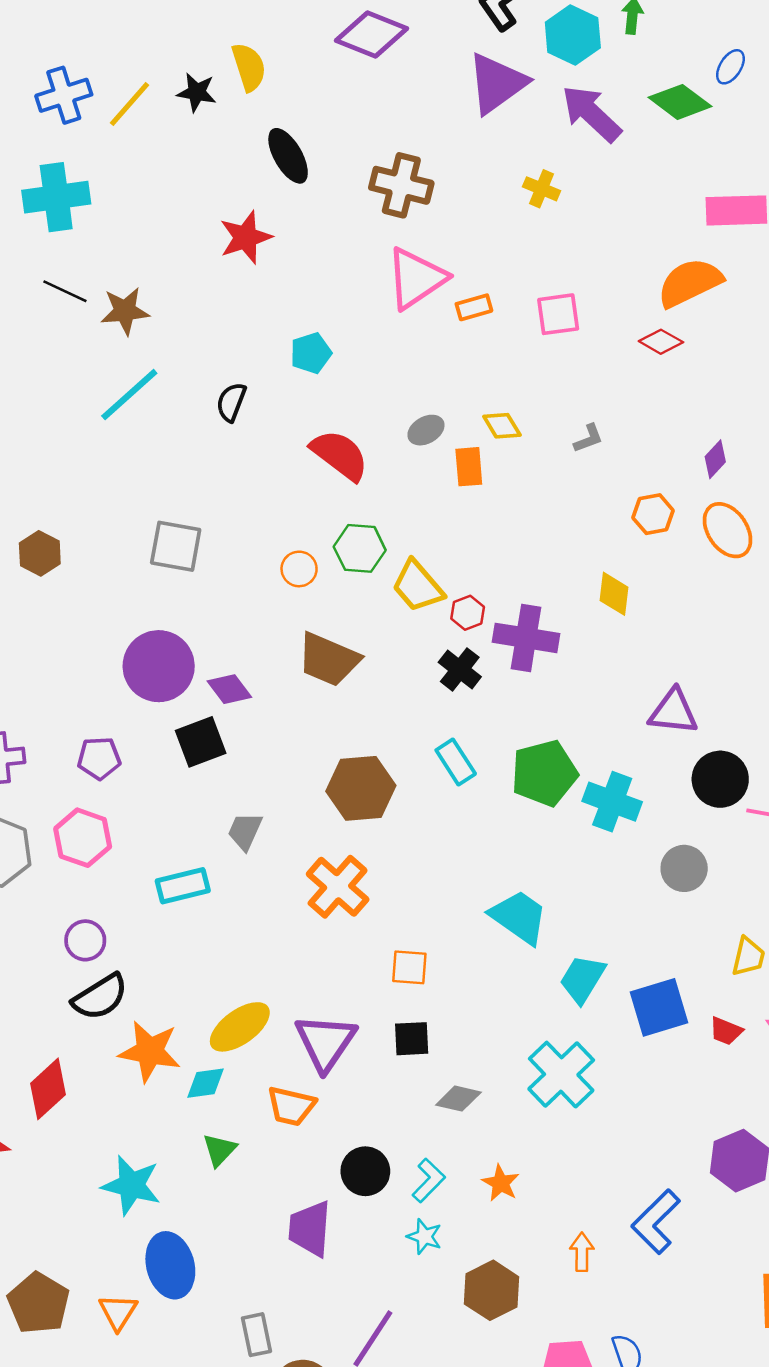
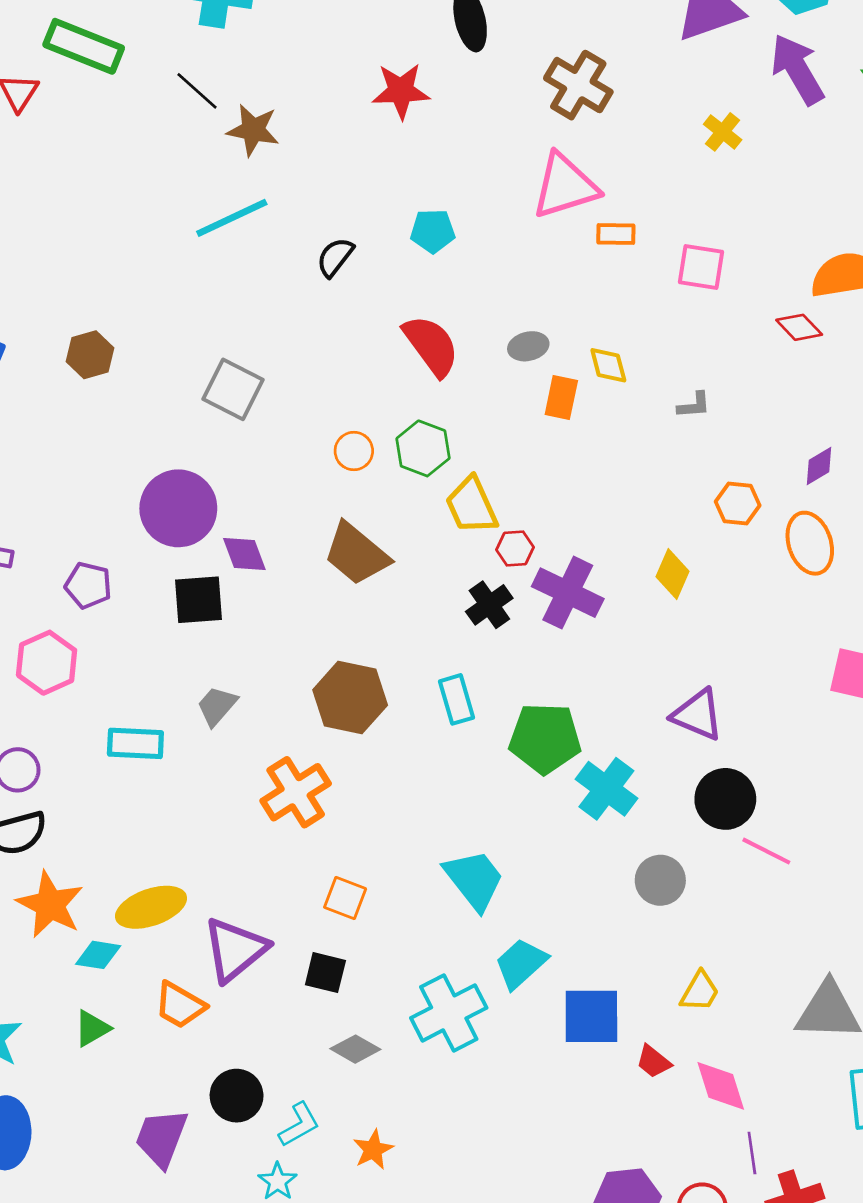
cyan cross: (561, 1075) -> (449, 1013), moved

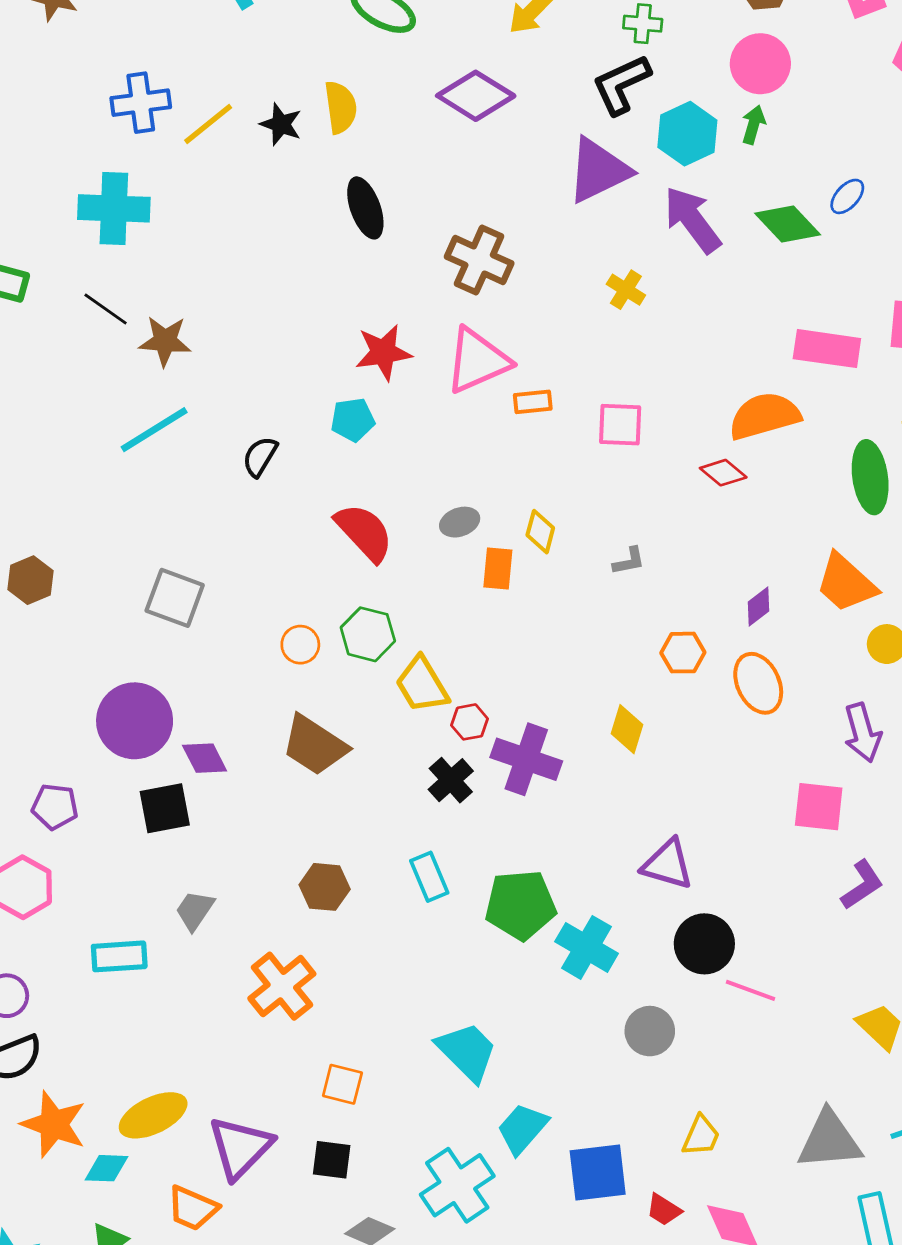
red star: (401, 91) -> (383, 352), moved
yellow diamond: (608, 365) -> (540, 532), turned 36
brown hexagon: (350, 698) -> (325, 887), size x0.7

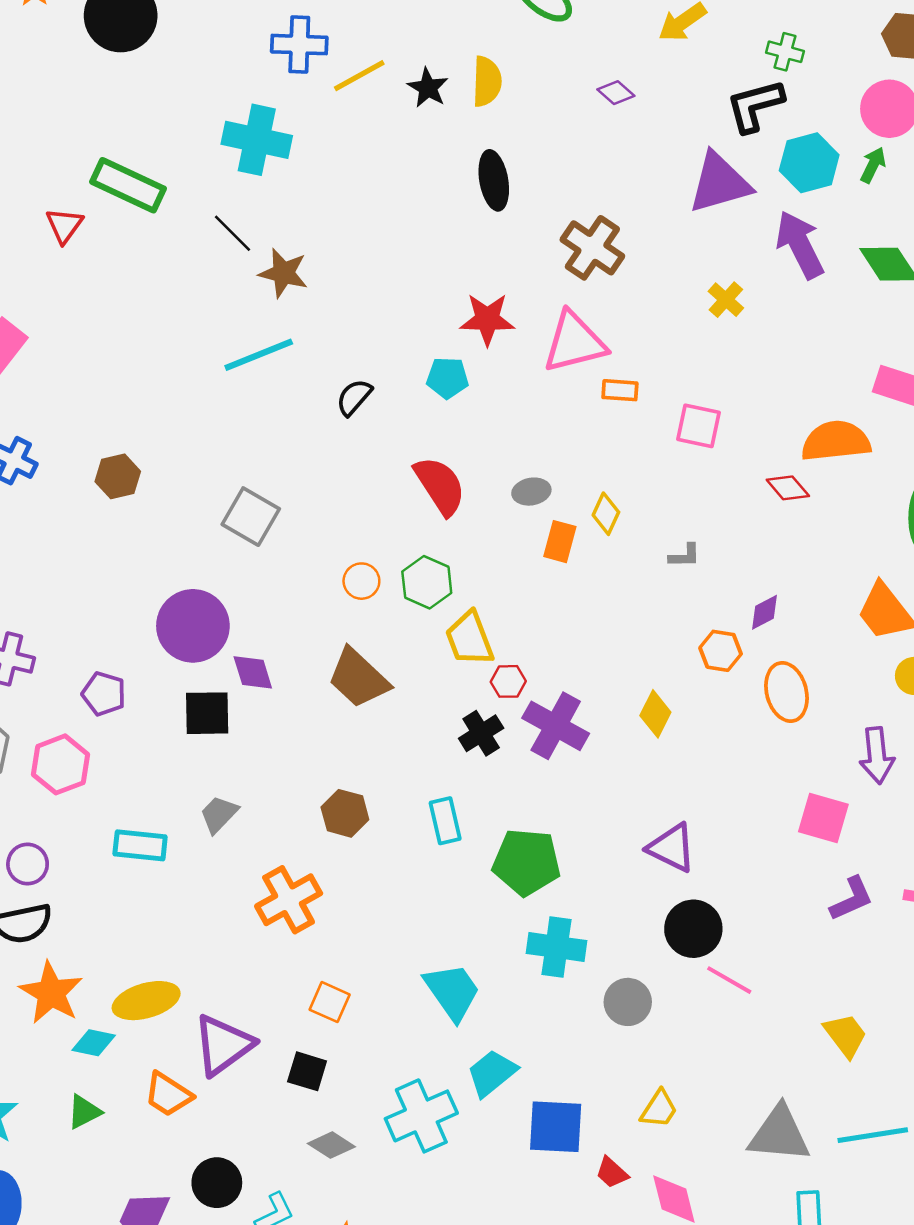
purple diamond: (476, 96) -> (616, 93), size x0.5
purple diamond: (758, 606) -> (765, 612), moved
cyan cross: (587, 947) -> (556, 947), moved, turned -32

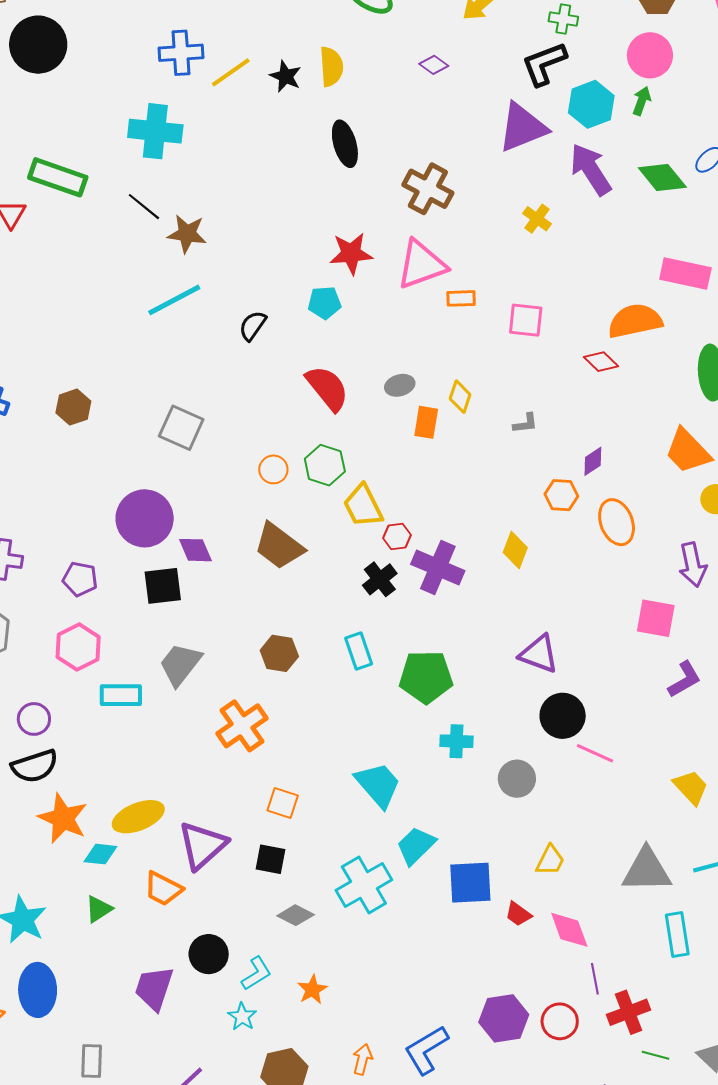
pink hexagon: (61, 764) -> (78, 647), moved
gray trapezoid: (219, 814) -> (180, 664), size x1.4
cyan cross: (556, 947) -> (456, 741), size x0.7

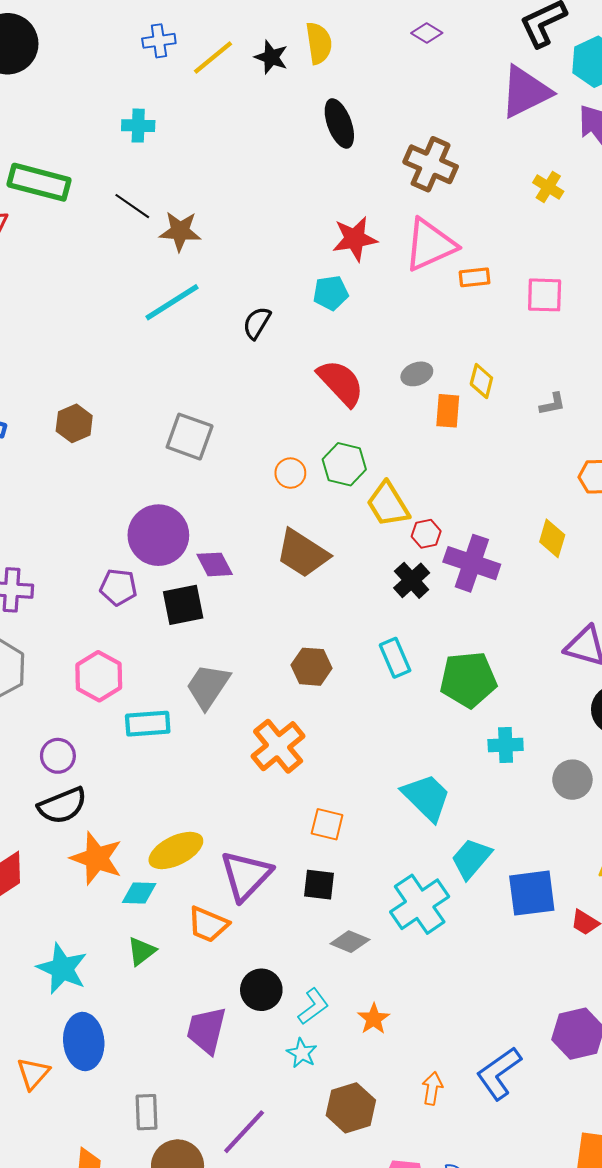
blue cross: (181, 53) -> (159, 41), size x0.7
cyan cross: (155, 131) -> (138, 126), size x0.6
purple pentagon: (80, 579) -> (118, 587), moved

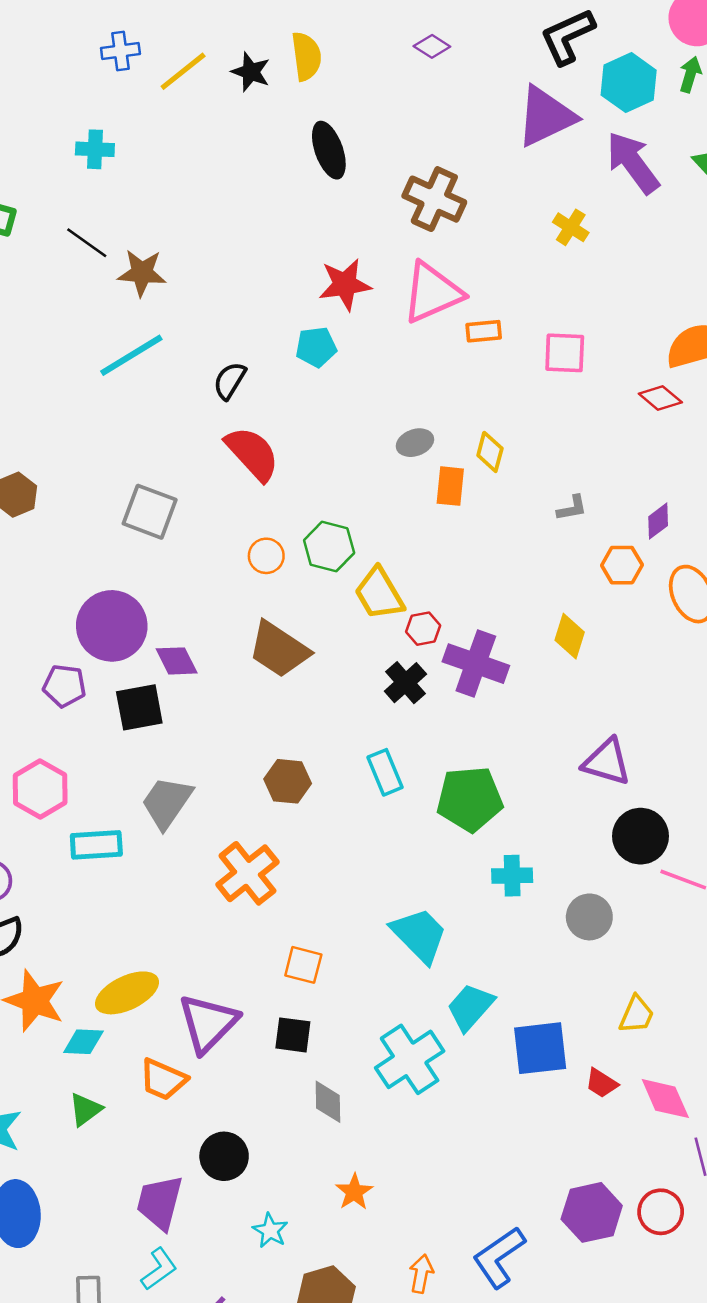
red semicircle: (341, 383) -> (252, 454), moved
gray L-shape: (553, 404) -> (572, 508), moved
gray diamond: (350, 942) -> (328, 1102), turned 66
cyan L-shape: (313, 1006) -> (159, 1269), moved

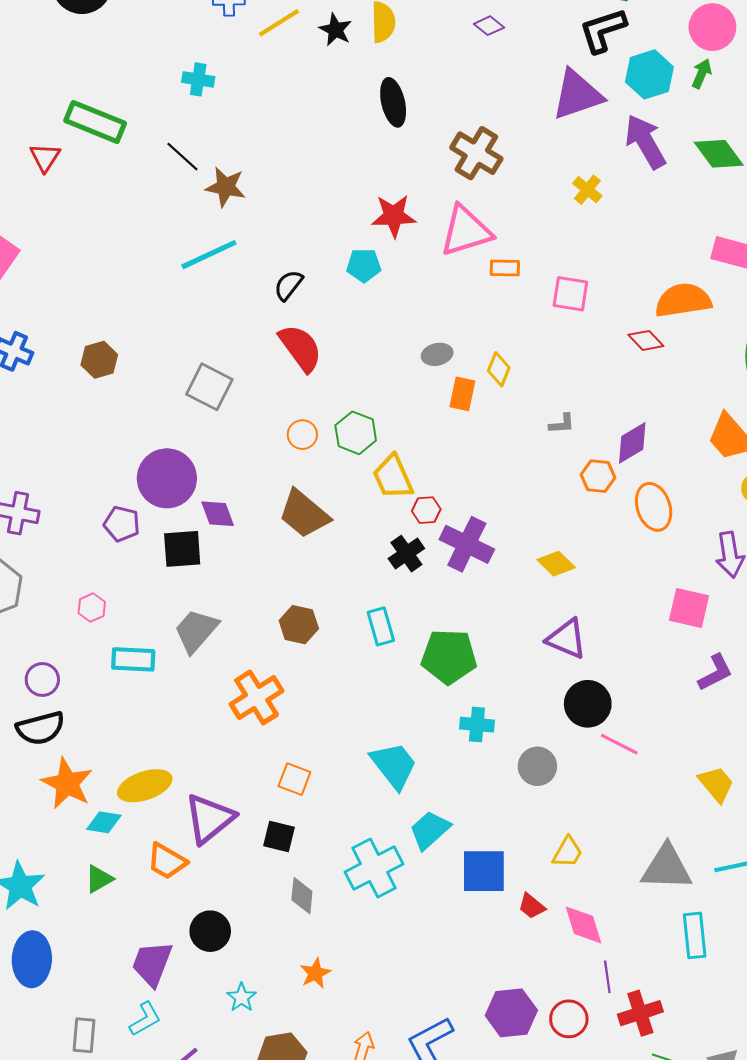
purple diamond: (658, 521) -> (632, 443), size x1.4
yellow diamond: (570, 636) -> (556, 564), moved, turned -69
pink hexagon: (40, 789) -> (92, 608), size x0.6

